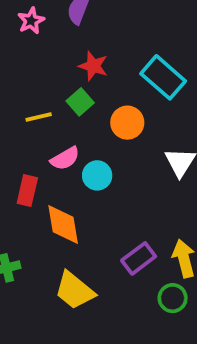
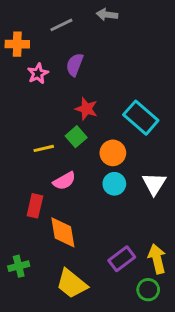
cyan circle: (97, 175) -> (114, 184), moved

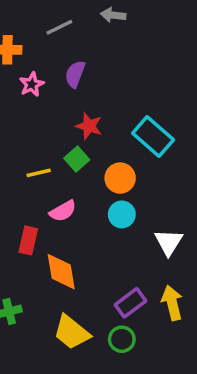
white triangle: (154, 184) -> (169, 242), moved
green circle: (148, 290) -> (122, 339), moved

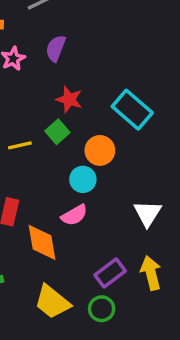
pink semicircle: (63, 211) -> (74, 215), moved
cyan circle: (122, 214) -> (83, 179), moved

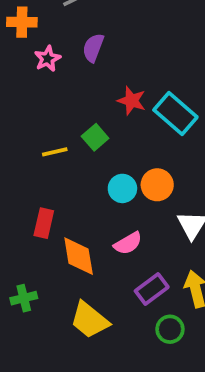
red star: (69, 99) -> (132, 101), moved
orange circle: (100, 150) -> (157, 185), moved
pink semicircle: (74, 215) -> (128, 243), moved
green circle: (102, 309) -> (170, 329), moved

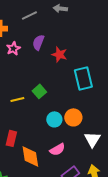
red star: (132, 101) -> (59, 54), moved
cyan rectangle: (175, 113) -> (83, 78), turned 35

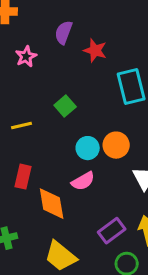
pink star: (13, 48) -> (26, 56), moved
yellow line: (17, 99) -> (22, 126), moved
pink semicircle: (57, 149) -> (83, 181), moved

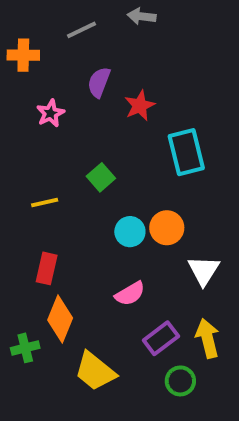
red star: (95, 50) -> (140, 106), turned 30
pink semicircle: (83, 181) -> (130, 294), moved
orange diamond: (52, 204) -> (60, 319), moved, turned 32

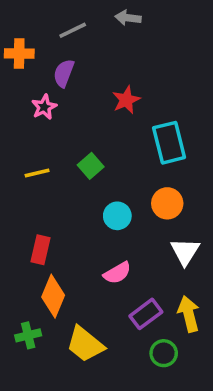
purple semicircle: (99, 82) -> (64, 73), moved
yellow line: (45, 203) -> (37, 173), moved
orange circle: (167, 228) -> (167, 203), moved
green cross: (25, 348) -> (28, 335), moved

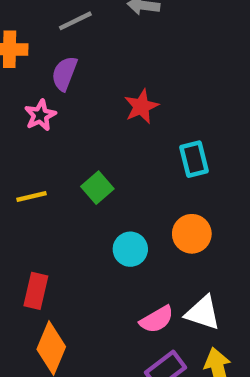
cyan rectangle: (169, 143) -> (194, 159), size x0.7
white triangle: (185, 252) -> (203, 313), moved, turned -44
pink semicircle: (117, 273) -> (157, 319), moved

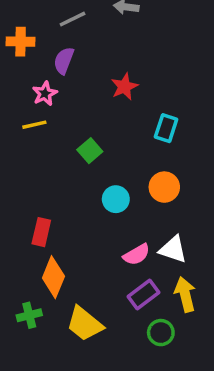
cyan rectangle: (194, 159) -> (166, 128), turned 32
yellow line: (31, 196) -> (34, 125), moved

